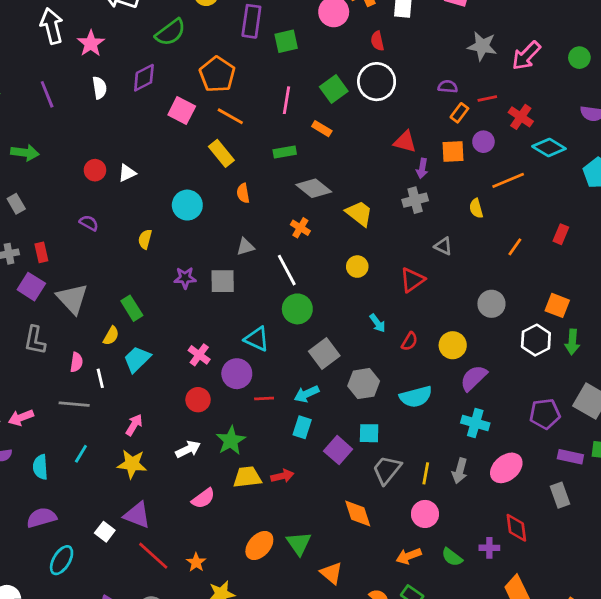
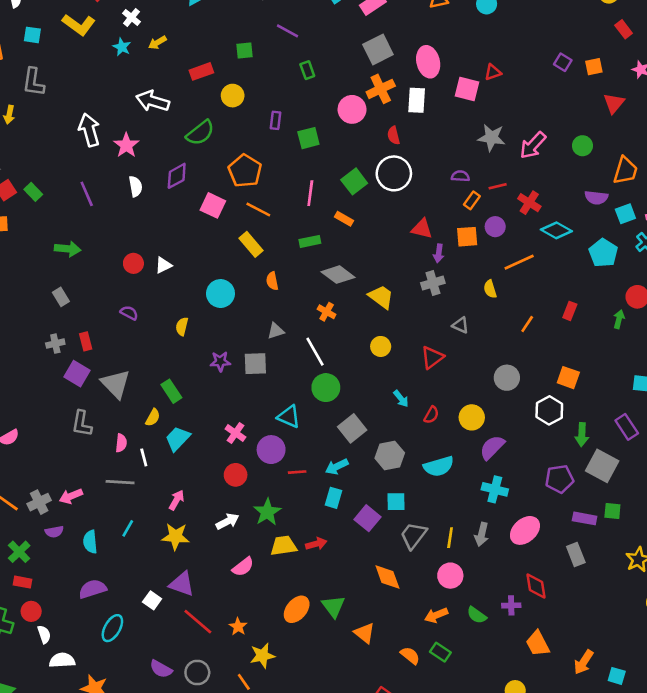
purple rectangle: (251, 21) -> (276, 120), size x0.6
green arrow: (572, 342) -> (582, 435), moved

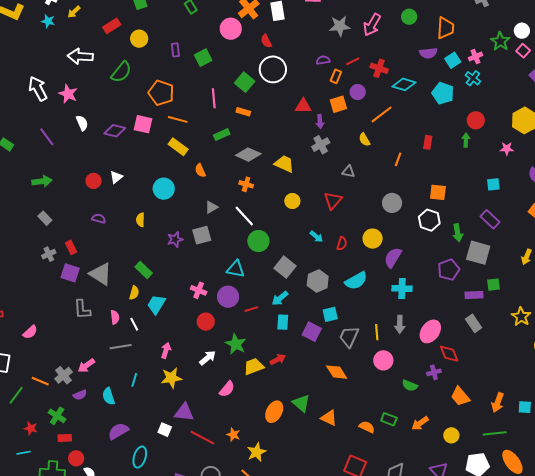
purple diamond: (177, 176) -> (115, 131), moved, turned 55
pink ellipse: (525, 530) -> (430, 331), moved
orange arrow: (436, 615) -> (420, 423), moved

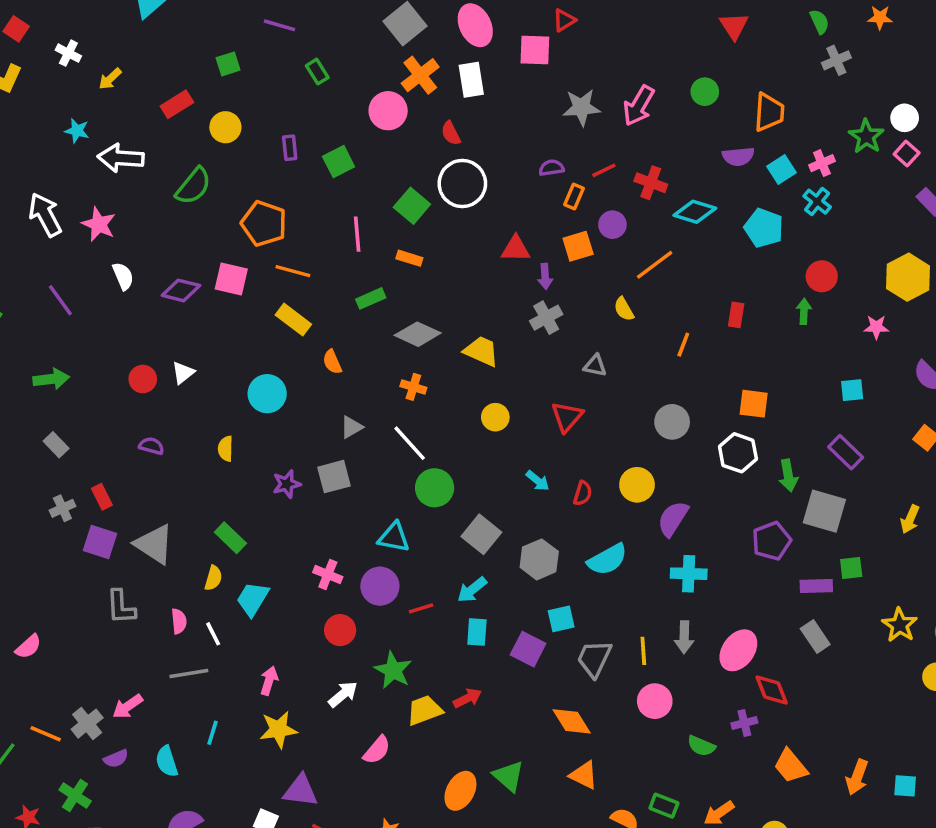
cyan star: (48, 21) -> (77, 131), moved
orange triangle: (329, 418) -> (584, 775), moved

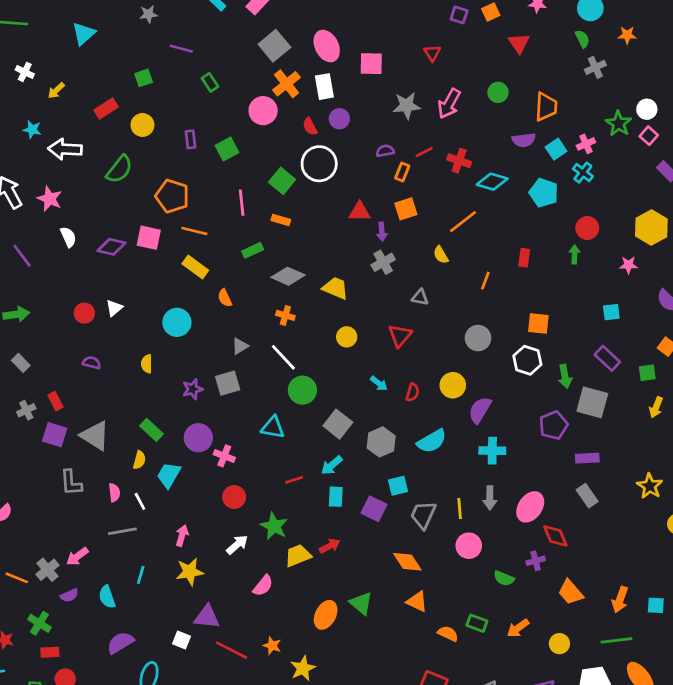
red triangle: (564, 20) -> (432, 53), moved, turned -30
purple circle: (612, 225) -> (339, 119), moved
green square: (851, 568) -> (647, 373), moved
purple circle: (380, 586) -> (198, 438), moved

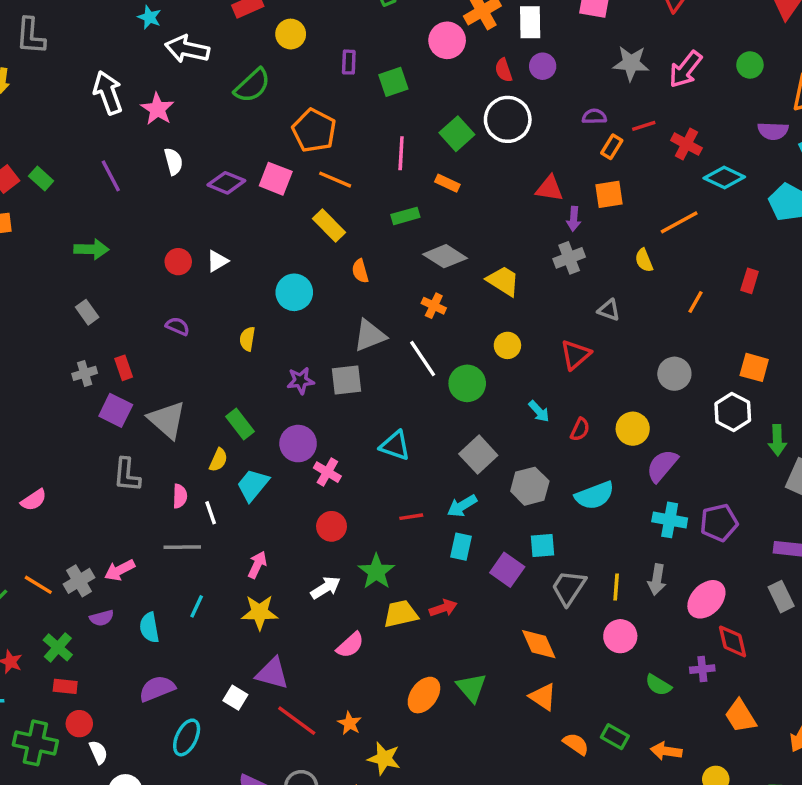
gray triangle: (240, 346) -> (370, 335), size x1.5
green circle: (302, 390) -> (467, 383), moved
purple pentagon: (553, 425) -> (719, 523), moved
orange arrow: (518, 628) -> (666, 751), turned 35
yellow star: (303, 668) -> (384, 758), turned 30

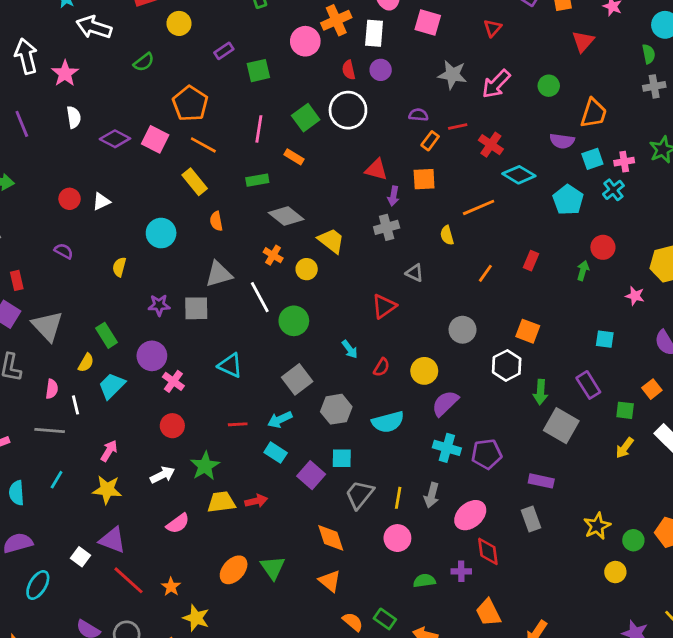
purple rectangle: (349, 62) -> (224, 51), turned 48
green semicircle: (252, 86) -> (144, 62), size x0.7
yellow circle: (507, 345) -> (307, 269), moved
cyan rectangle: (461, 547) -> (276, 453), turned -75
green semicircle: (658, 685) -> (424, 581), turned 135

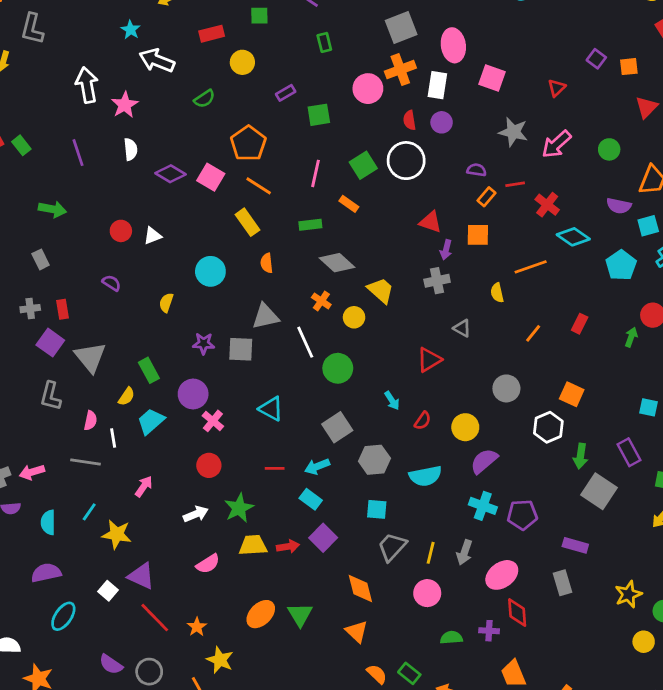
purple square: (311, 475) -> (323, 538), moved
yellow star: (107, 490) -> (117, 534), moved

